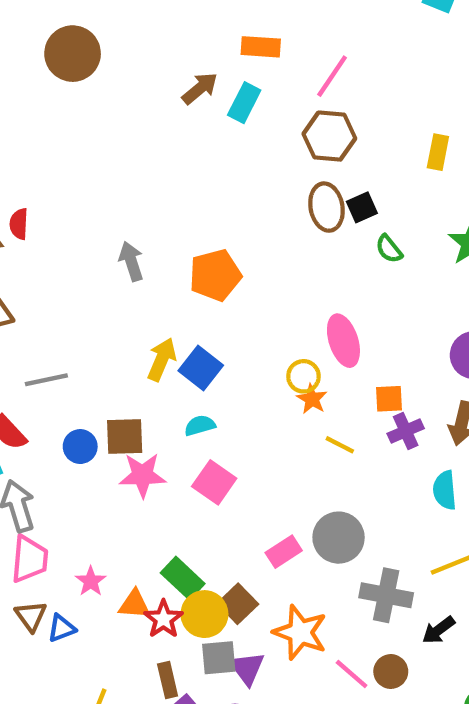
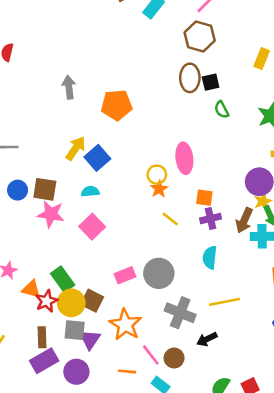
cyan semicircle: (445, 490) -> (210, 257), moved
brown square: (238, 604) -> (92, 301), turned -30

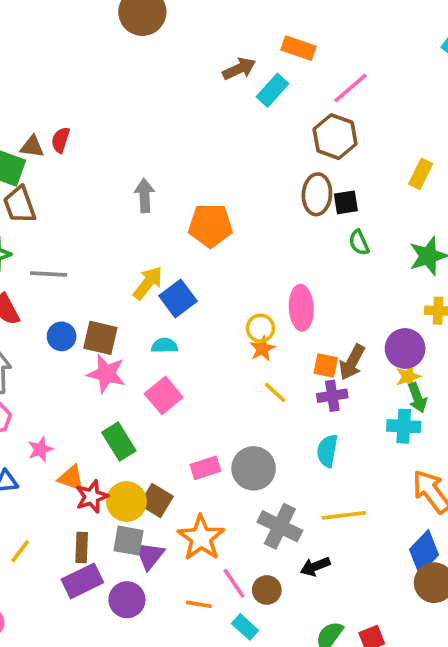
brown arrow: (244, 220) -> (352, 362), moved
green rectangle: (63, 279) -> (119, 442), moved

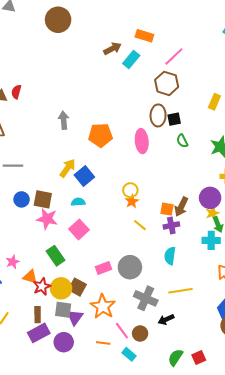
pink ellipse: (301, 308) -> (142, 141), moved

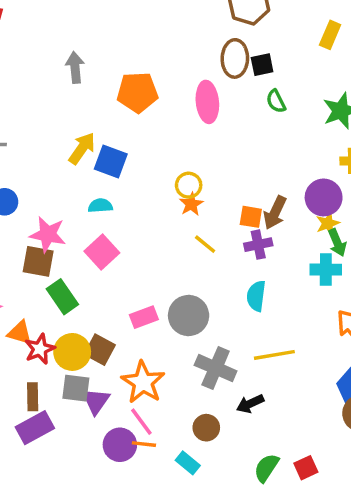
blue square: (84, 176) -> (111, 161), turned -30
brown square: (43, 199) -> (38, 261), moved
pink line: (122, 331) -> (141, 422), moved
purple circle: (64, 342) -> (120, 445), moved

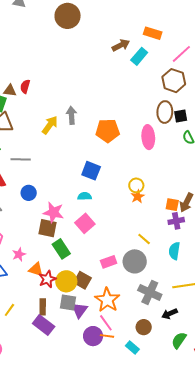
yellow arrow: (82, 148) -> (50, 125), moved
yellow line: (205, 244) -> (144, 239), moved
purple rectangle: (35, 428) -> (44, 325), turned 65
green semicircle: (266, 468) -> (179, 340), moved

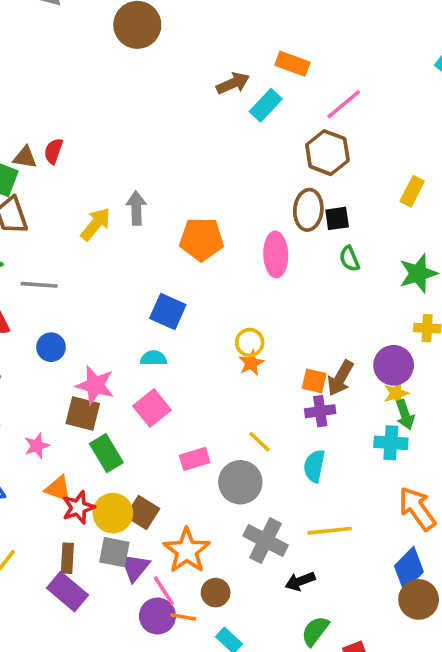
pink star: (19, 254) -> (37, 446), moved
pink rectangle: (109, 262) -> (195, 459), moved
pink line: (106, 323) -> (164, 591), moved
brown circle: (144, 327) -> (216, 593), moved

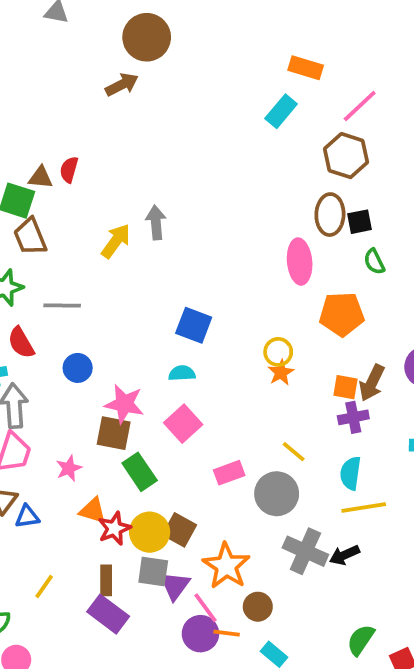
brown arrow: (233, 83) -> (122, 85), moved
orange pentagon: (201, 239) -> (342, 314), moved
yellow line: (330, 531) -> (364, 507), moved
black arrow: (300, 581) -> (344, 555), moved

